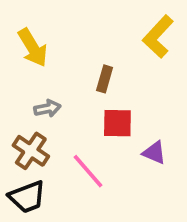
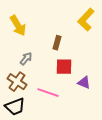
gray arrow: (47, 108) -> (26, 59), turned -40
pink line: (88, 171) -> (48, 93), turned -30

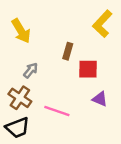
red square: (64, 67) -> (88, 69), moved

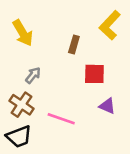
brown rectangle: (68, 51) -> (74, 44), moved

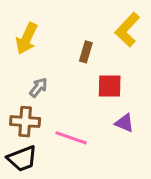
yellow arrow: (23, 33) -> (27, 39), turned 56
brown cross: (21, 105) -> (25, 122), turned -30

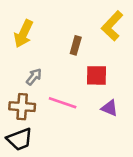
pink line: (71, 138) -> (63, 103), moved

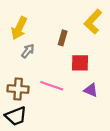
gray arrow: (34, 77) -> (28, 51), moved

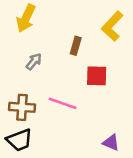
yellow arrow: (19, 28) -> (26, 18), moved
purple triangle: (91, 90) -> (111, 143), moved

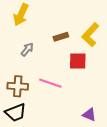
yellow L-shape: (112, 26) -> (90, 35), moved
brown rectangle: (76, 46) -> (61, 37), turned 56

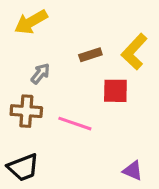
yellow arrow: (21, 15) -> (31, 22), turned 35
brown cross: (18, 86) -> (26, 111), moved

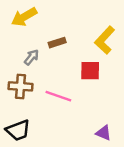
brown rectangle: (90, 55) -> (57, 43), moved

